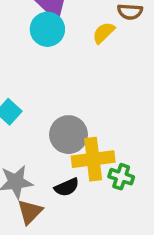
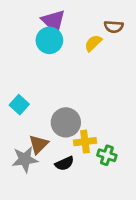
yellow cross: (93, 159) -> (85, 142), size x0.7
brown triangle: (30, 212) -> (38, 144), moved

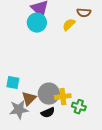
cyan square: (19, 105) -> (13, 83), moved, turned -32
gray circle: (66, 122) -> (49, 94), moved

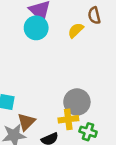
brown semicircle: (84, 13) -> (94, 15), turned 72
gray circle: (49, 94) -> (77, 102), moved

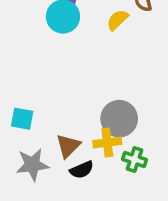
brown triangle: (26, 122) -> (68, 146), moved

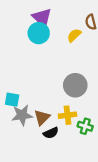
gray circle: (119, 119) -> (75, 85), moved
gray star: (32, 165) -> (22, 115), moved

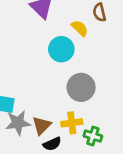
cyan circle: (39, 33) -> (61, 49), moved
yellow semicircle: (74, 35) -> (80, 28), turned 88

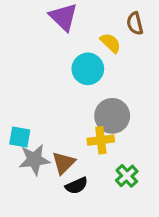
yellow cross: (72, 123) -> (101, 140), moved
green cross: (93, 136) -> (127, 176), turned 30

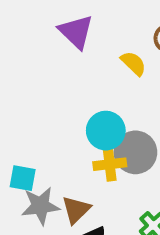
cyan circle: (88, 69) -> (106, 131), moved
yellow cross: (101, 140) -> (110, 164), moved

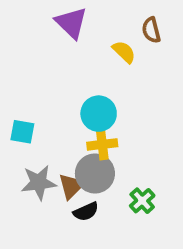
gray circle: (135, 152) -> (95, 173), moved
cyan square: (23, 178) -> (22, 132), moved

